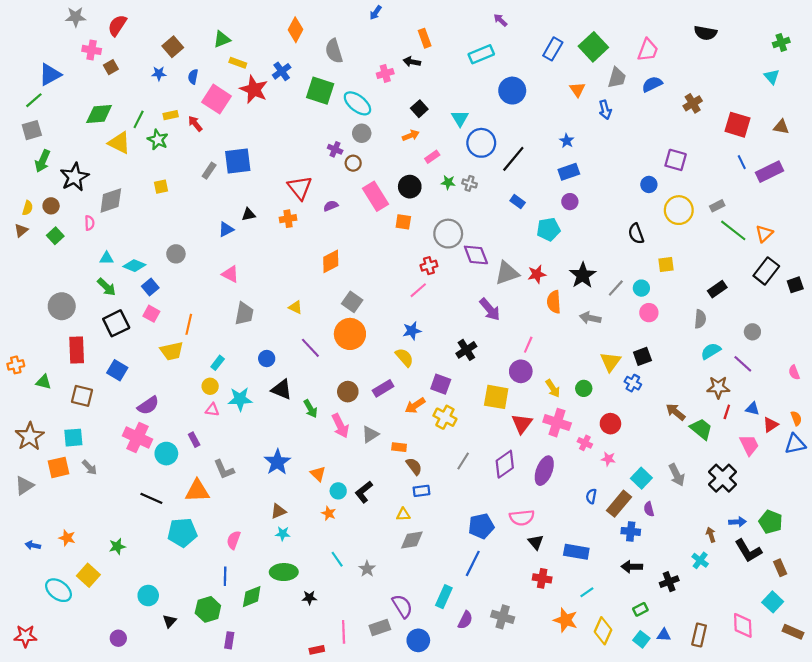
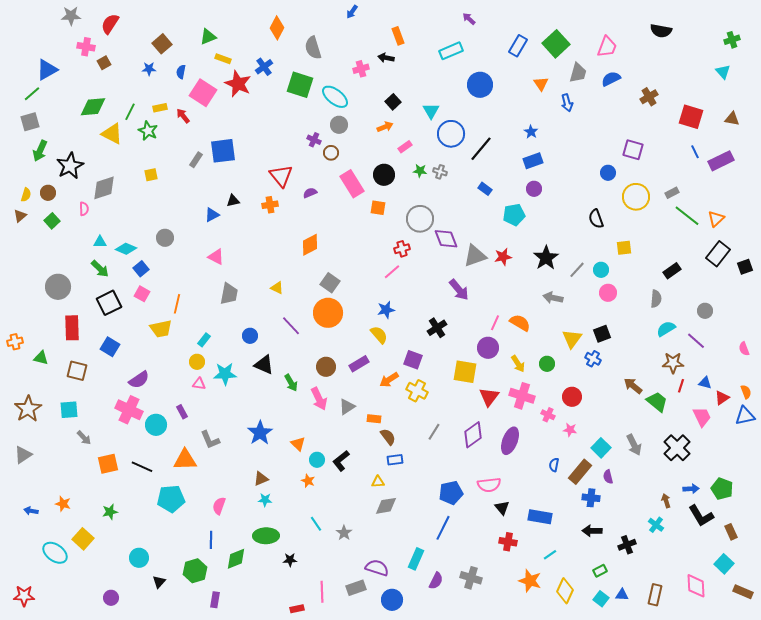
orange semicircle: (554, 302) -> (520, 323), moved, turned 125
orange square: (58, 467) -> (108, 464), moved
purple semicircle: (402, 606) -> (377, 568), turned -40

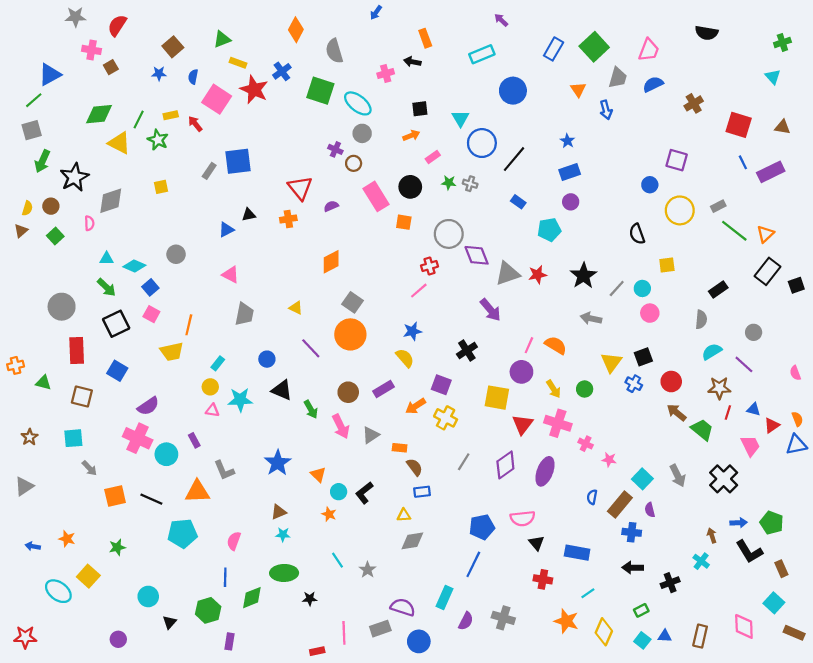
black square: (393, 102) -> (420, 109), turned 35
red circle: (572, 397) -> (671, 382), moved
brown star: (28, 409) -> (30, 437), size x0.6

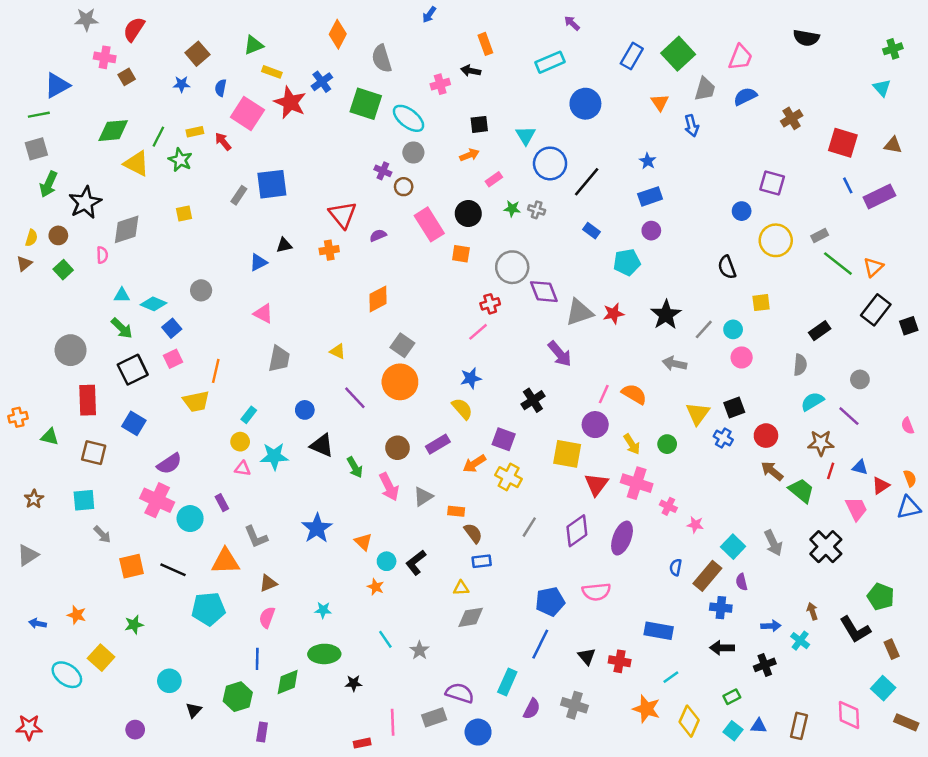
green line: (34, 100) -> (39, 115), turned 30
pink square: (151, 314) -> (173, 359), turned 35
brown triangle: (279, 512) -> (268, 583), moved
blue arrow: (739, 523) -> (771, 626), moved
black triangle: (536, 543) -> (587, 656), moved

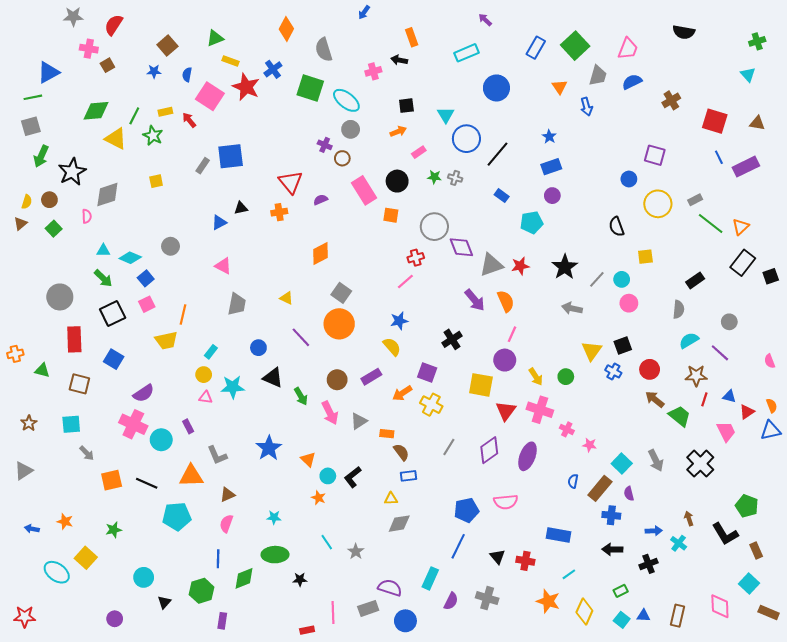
orange semicircle: (634, 394) -> (506, 301), moved, turned 35

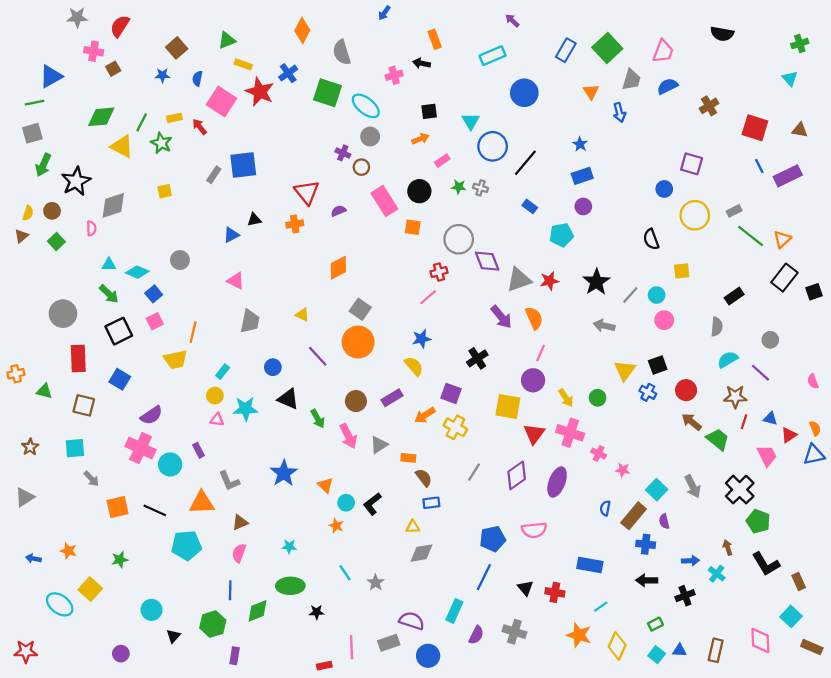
green pentagon: (747, 506) -> (758, 521), moved

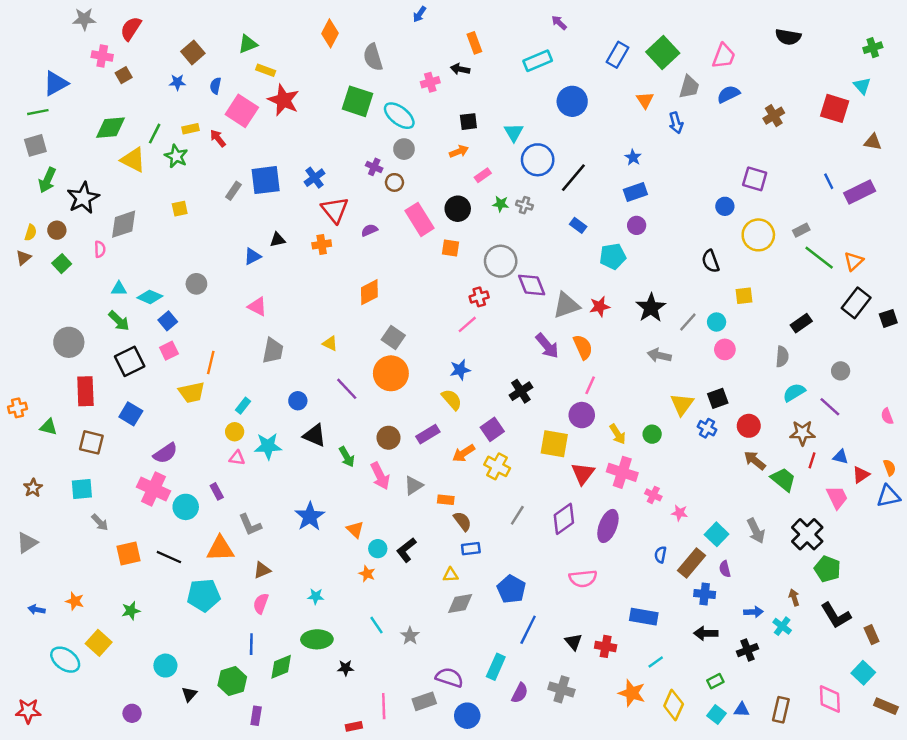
blue cross: (288, 73) -> (315, 178), moved
red square: (755, 128) -> (835, 108), moved
purple square: (451, 393) -> (492, 429), turned 35
blue pentagon: (493, 539) -> (511, 589), moved, turned -30

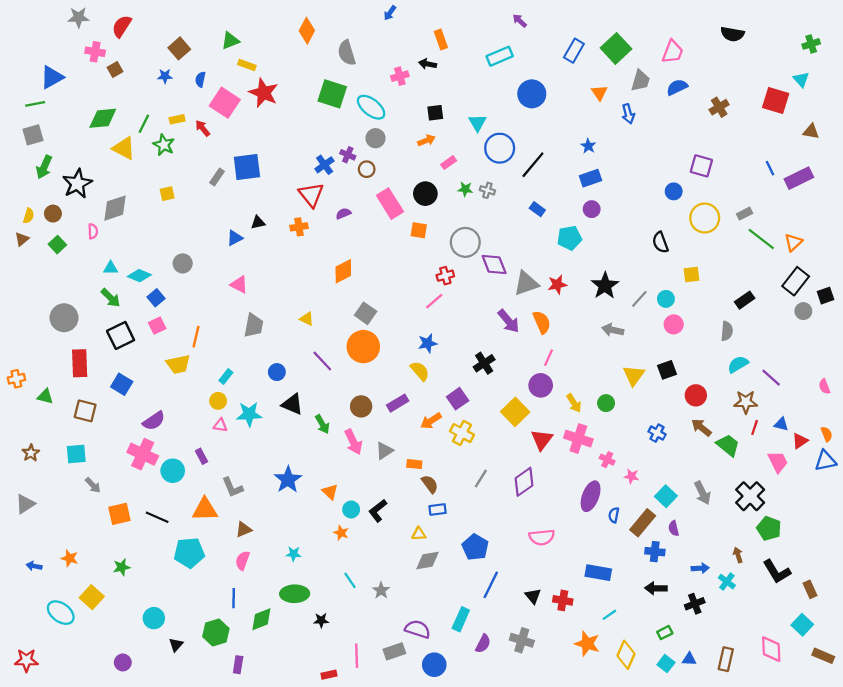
blue cross: (315, 178) -> (325, 165), moved
gray circle: (841, 371) -> (803, 311), moved
blue cross: (707, 428) -> (657, 433), moved
yellow square: (554, 444) -> (515, 412), turned 36
purple ellipse: (608, 526) -> (591, 496), moved

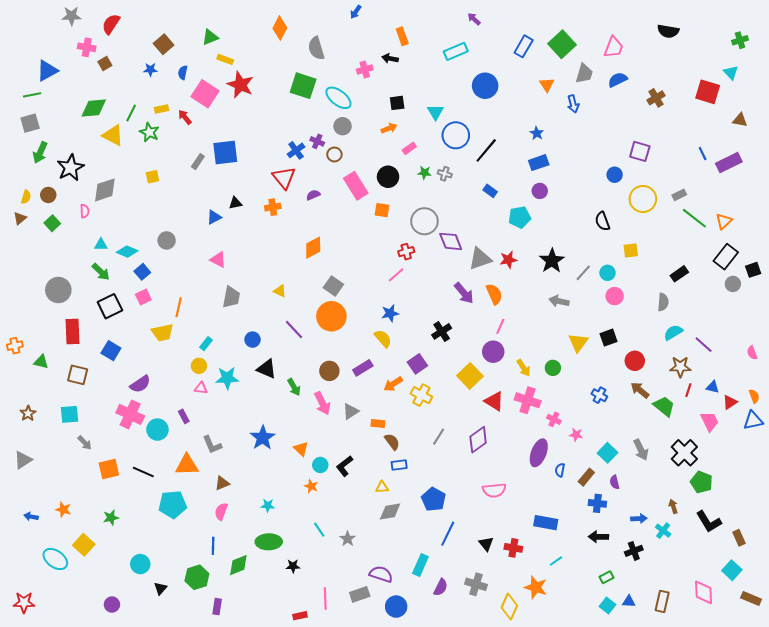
red triangle: (542, 440) -> (494, 401), turned -35
brown rectangle: (643, 523) -> (586, 477), size x0.7
yellow diamond: (626, 655) -> (509, 607), moved

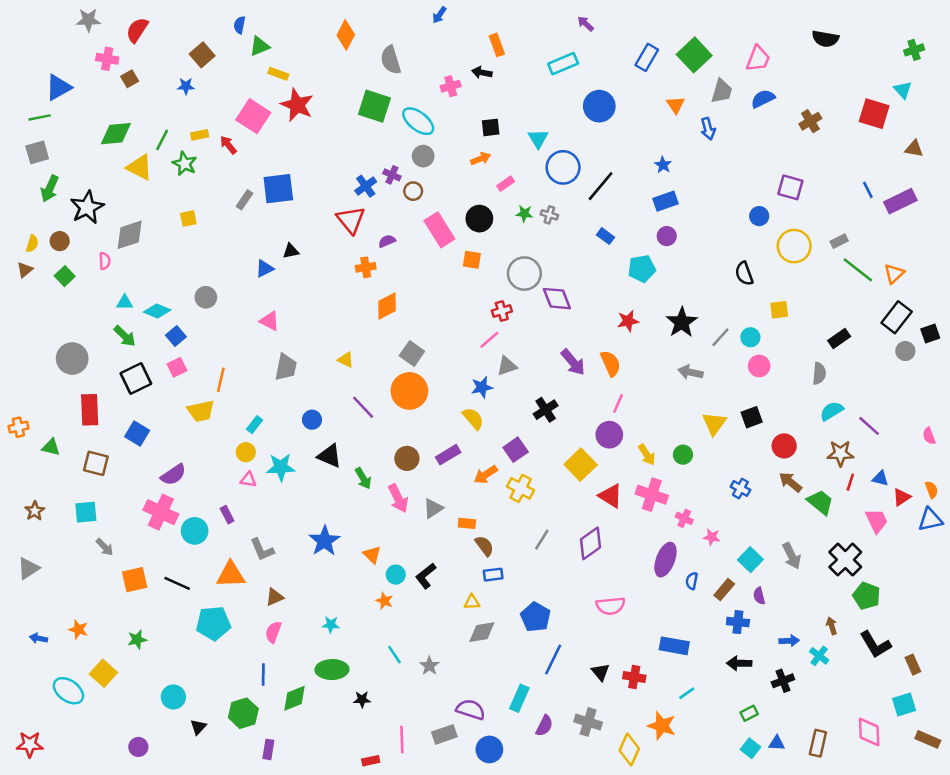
blue semicircle: (183, 73) -> (240, 25), moved
orange cross: (273, 207) -> (366, 267), moved
gray triangle: (480, 259) -> (507, 366), moved, size x0.7
cyan square: (732, 570) -> (904, 704), turned 30

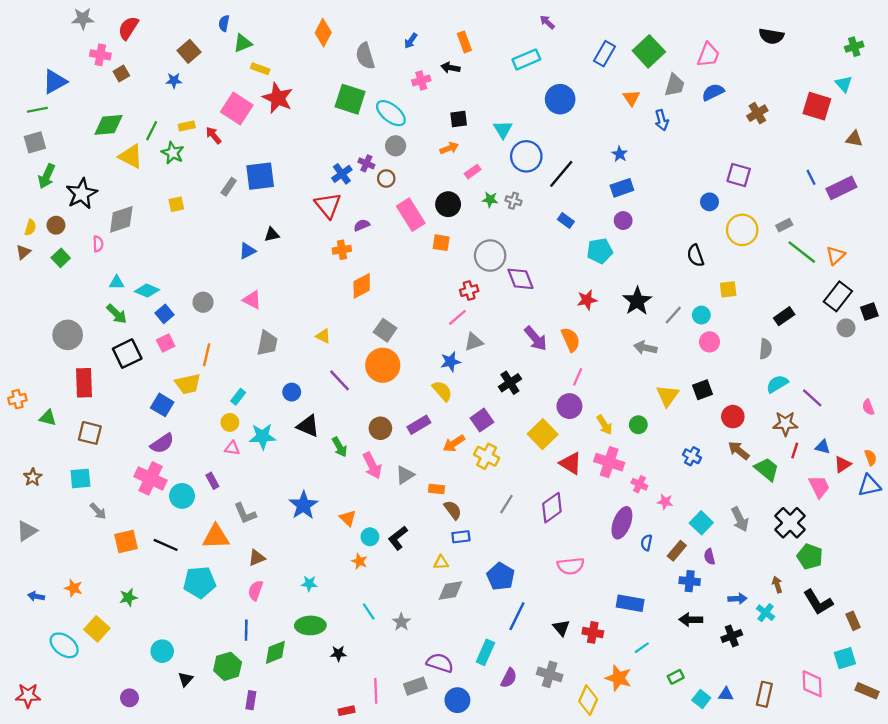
blue arrow: (439, 15) -> (411, 41), moved
gray circle: (206, 297) -> (203, 302), moved
blue square: (137, 433) -> (162, 405), moved
green rectangle: (749, 713) -> (676, 677), moved

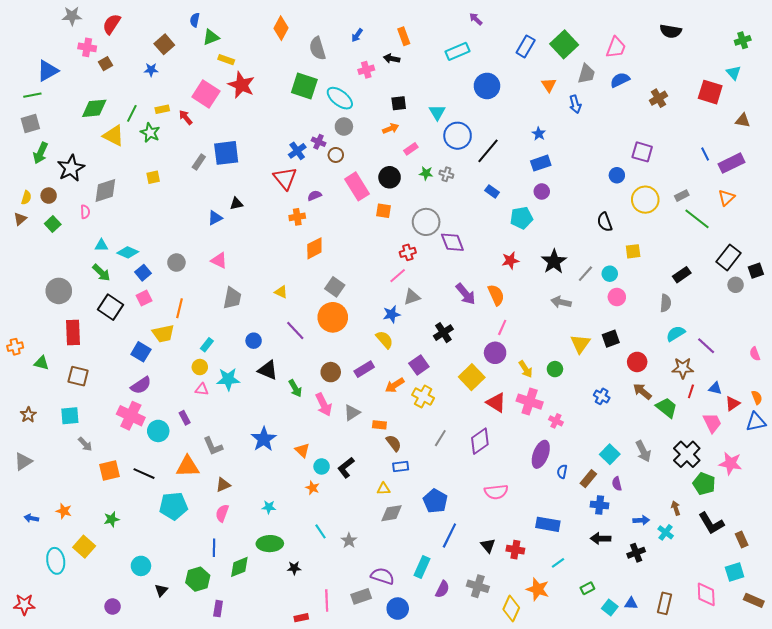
orange triangle: (836, 256) -> (726, 198), moved
black square: (127, 354) -> (111, 307), turned -30
pink star: (665, 502) -> (730, 463), moved, size x1.6
cyan ellipse: (64, 645) -> (56, 561), turned 45

